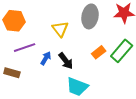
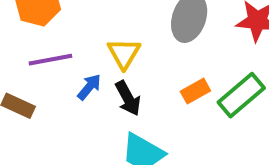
yellow triangle: (60, 29) -> (124, 53), moved

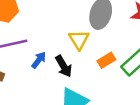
yellow triangle: (124, 53) -> (79, 40), moved

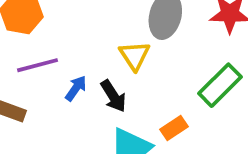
orange rectangle: (106, 60) -> (174, 128), moved

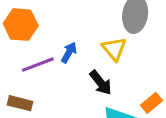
blue arrow: (76, 88) -> (69, 52), moved

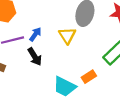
black arrow: (101, 83) -> (35, 57), moved

